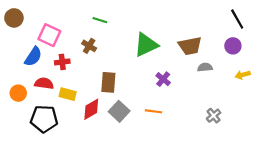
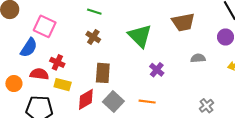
green triangle: (146, 45) -> (140, 36), turned -50
brown cross: (89, 46) -> (93, 37), moved
brown trapezoid: (190, 46) -> (183, 22), moved
red cross: (62, 62) -> (57, 62), moved, turned 32

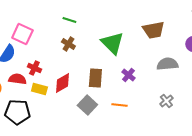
gray semicircle: (198, 58) -> (167, 64), size x1.5
brown rectangle: (103, 73) -> (95, 78), moved
red diamond: (86, 99) -> (62, 83), moved
gray cross: (206, 106) -> (166, 101), moved

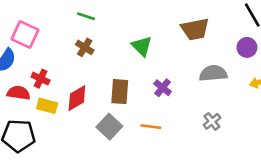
green triangle: (112, 43) -> (142, 46), size x0.7

